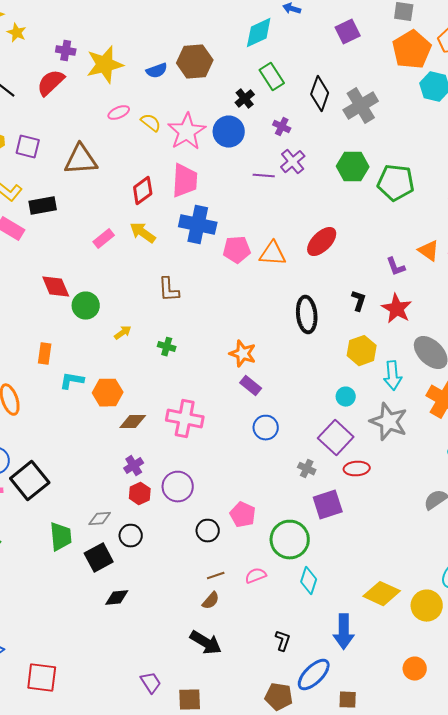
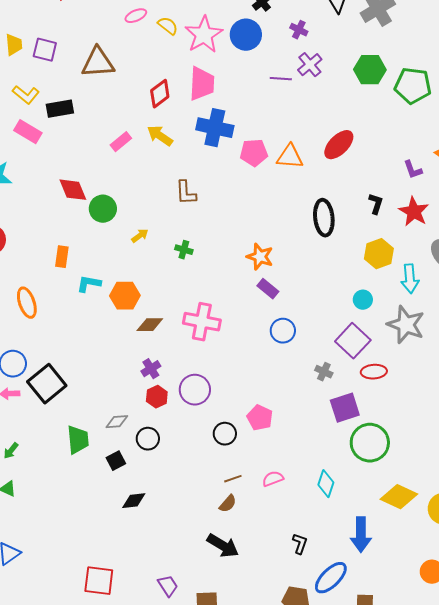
green circle: (290, 540) -> (370, 443), moved
black square: (99, 558) -> (116, 461), size x0.7
red square: (42, 678) -> (99, 581), moved

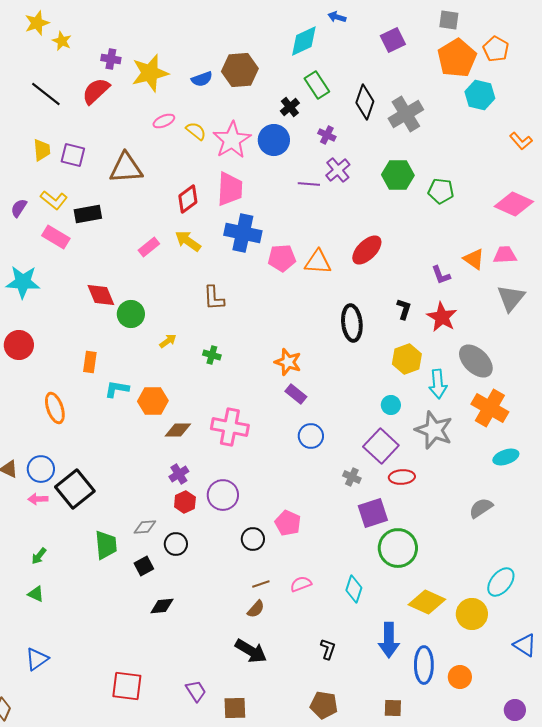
green pentagon: (413, 86) -> (441, 191), size x0.7
blue ellipse: (331, 578) -> (424, 665), moved, turned -45

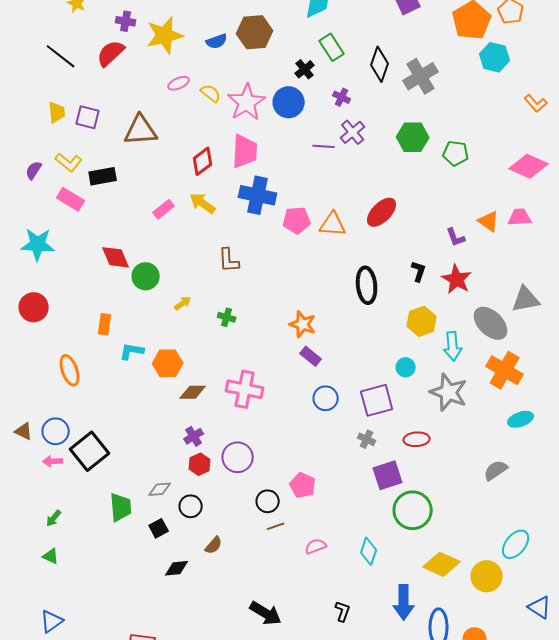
gray triangle: (511, 298) -> (526, 299), moved, turned 40
purple square: (381, 446) -> (377, 400), moved, turned 32
brown line: (261, 584) -> (276, 526), moved
brown semicircle: (256, 609) -> (214, 545), moved

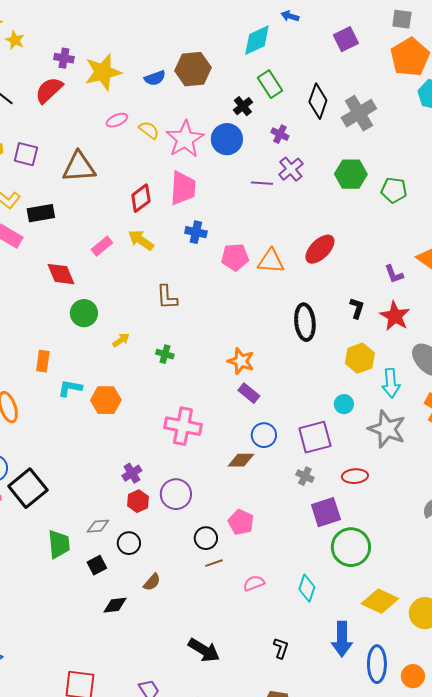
blue cross: (258, 195) -> (196, 232), size x0.6
red diamond: (116, 257) -> (61, 274), moved
brown diamond: (193, 392) -> (241, 460), moved

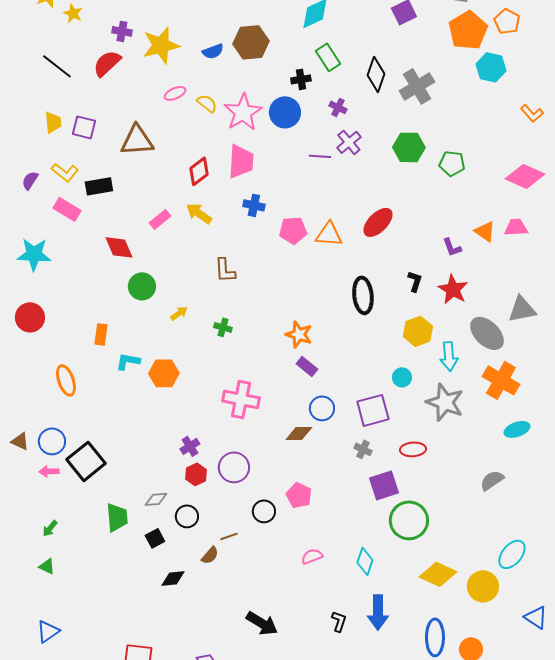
black cross: (243, 106) -> (301, 79), turned 30
brown line: (214, 563) -> (229, 536), moved
blue arrow: (342, 639) -> (378, 612), moved

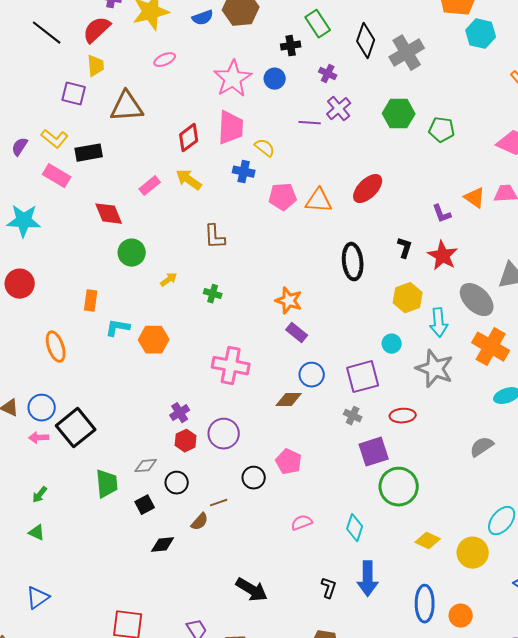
yellow semicircle: (207, 103) -> (265, 148), moved
blue circle: (285, 112) -> (275, 79), size x0.7
yellow trapezoid: (53, 122) -> (96, 66), moved
yellow diamond: (438, 574) -> (428, 541), size x0.7

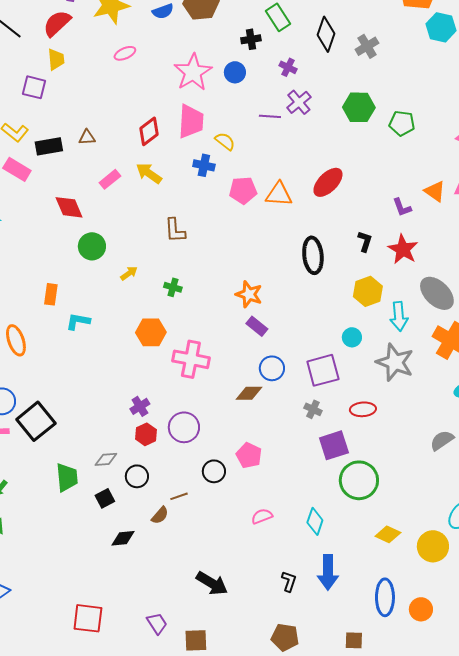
gray cross: (407, 53) -> (367, 46), size x0.7
brown triangle: (127, 107) -> (87, 137), moved, size x0.5
orange hexagon: (154, 340) -> (151, 332), moved

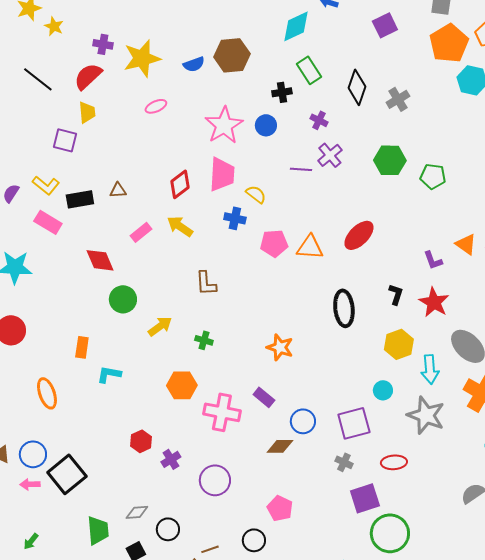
yellow arrow: (129, 273) -> (160, 326), size x1.4
purple rectangle: (257, 326) -> (264, 397), moved
red hexagon: (146, 434) -> (141, 441), moved
black circle: (214, 471) -> (254, 540), moved

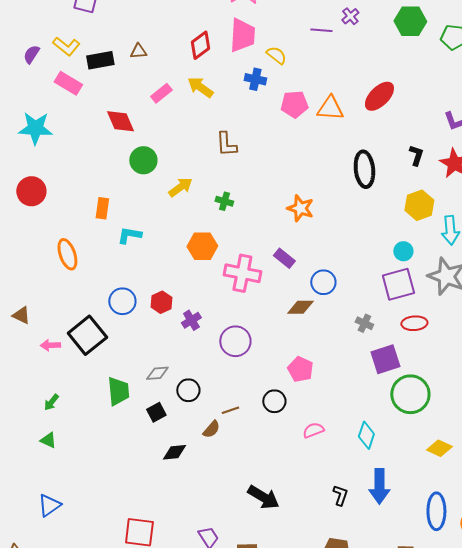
purple cross: (330, 155) -> (350, 16), size x0.7
purple square: (354, 423) -> (398, 284), moved
blue circle: (33, 454) -> (122, 301), moved

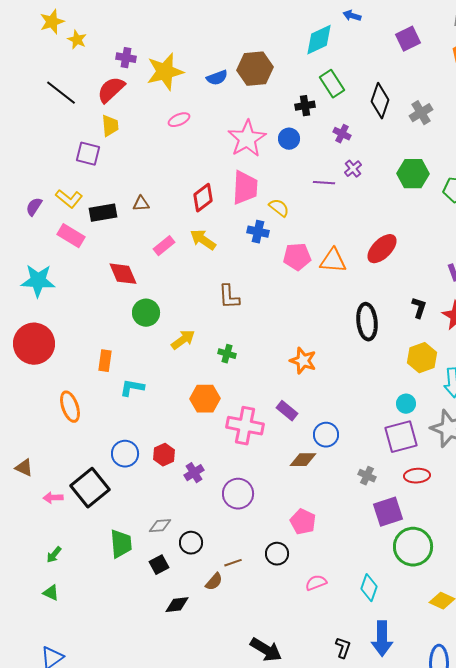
red circle: (31, 191) -> (34, 344), size x1.4

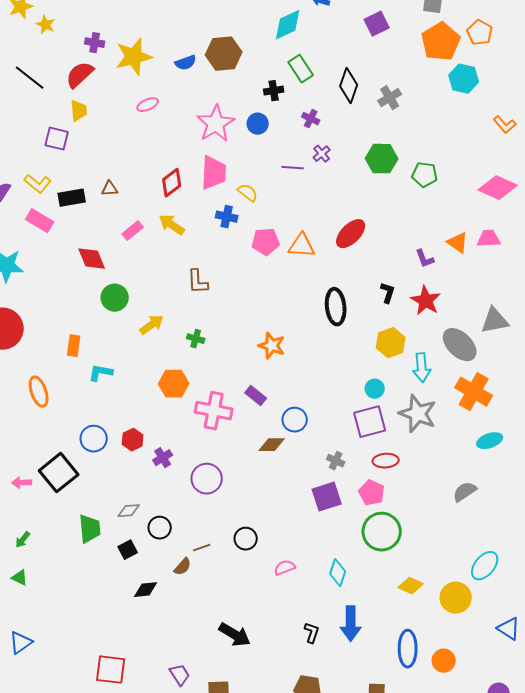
purple square: (388, 512) -> (327, 497), moved
pink pentagon: (303, 522) -> (372, 493), moved

